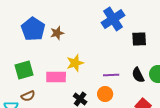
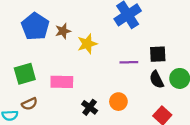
black square: (139, 39) -> (158, 54), moved
yellow star: (75, 63) -> (87, 44), moved
purple line: (111, 75) -> (129, 62), moved

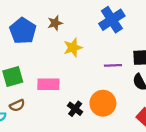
brown star: (63, 31) -> (55, 23), moved
orange circle: (118, 102) -> (103, 103), size x1.5

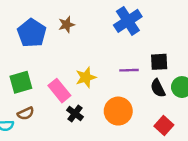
yellow star: (73, 48) -> (86, 77), moved
pink rectangle: (48, 84) -> (59, 91), turned 50
black cross: (75, 109) -> (75, 113), moved

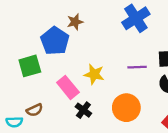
blue pentagon: (32, 33) -> (55, 41), moved
yellow star: (86, 77) -> (94, 74), turned 30
green square: (21, 82) -> (30, 66), moved

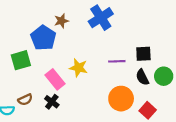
blue cross: (136, 18) -> (101, 18), moved
orange circle: (126, 108) -> (121, 99), moved
black cross: (83, 110) -> (52, 102), moved

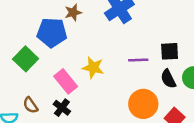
blue pentagon: (43, 38) -> (52, 33), turned -30
green square: (21, 60) -> (26, 59), turned -30
brown semicircle: (25, 100) -> (31, 105), turned 80

